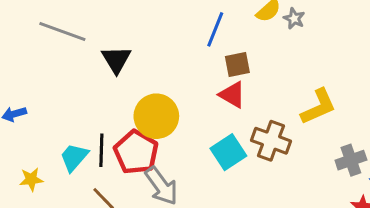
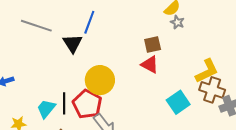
gray star: (294, 18) -> (177, 22), moved
blue line: (215, 29) -> (89, 22), moved
brown cross: (271, 141) -> (212, 90), moved
cyan square: (228, 152) -> (178, 102), moved

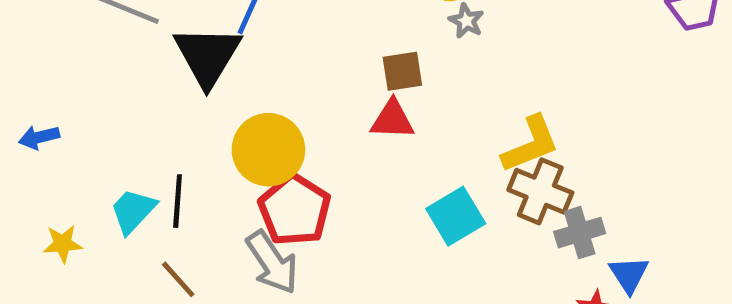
black triangle: (73, 43) -> (207, 56), size x1.4
red triangle: (150, 65) -> (392, 120), turned -30
red pentagon: (87, 104) -> (295, 210), moved

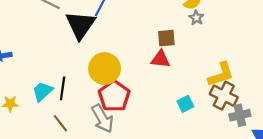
cyan square: (456, 216) -> (185, 104), size x0.7

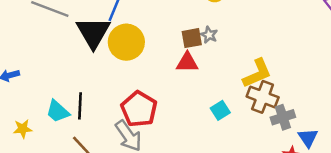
gray star: (196, 18) -> (209, 35), moved
yellow circle: (105, 69) -> (126, 42), moved
cyan trapezoid: (43, 91) -> (58, 111), turned -90

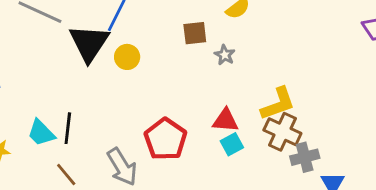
brown square: (192, 38) -> (195, 33), moved
yellow circle: (126, 42) -> (127, 57), size x0.6
red triangle: (187, 63) -> (225, 120), moved
red pentagon: (139, 109) -> (166, 139), moved

